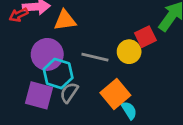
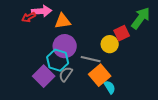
purple circle: (47, 54) -> (65, 46), moved
gray line: (95, 57) -> (91, 59), moved
purple square: (39, 95) -> (44, 76), turned 30

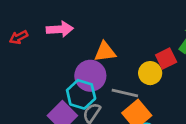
red arrow: (29, 17) -> (19, 37), moved
orange triangle: (63, 21) -> (105, 52), moved

